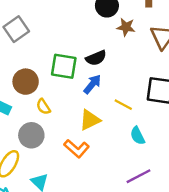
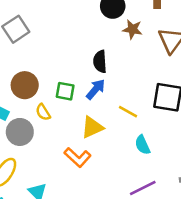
black semicircle: (96, 58) -> (100, 62), turned 108
green square: (64, 66) -> (65, 91), moved, size x0.7
gray circle: (31, 135) -> (20, 132), moved

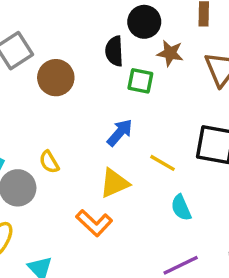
black semicircle: (100, 62) -> (114, 51), moved
brown circle: (25, 85) -> (56, 78), moved
green square: (65, 91) -> (140, 81), moved

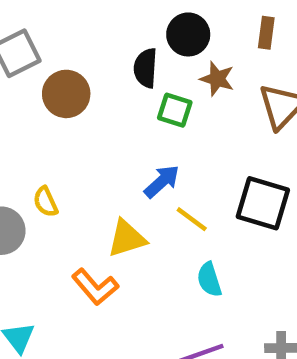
blue arrow: (120, 133) -> (162, 181), moved

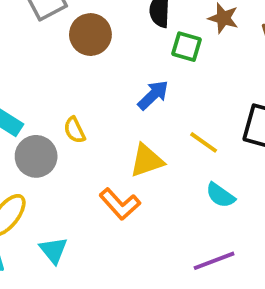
blue arrow: (162, 181) -> (153, 95), moved
cyan semicircle: (209, 280) -> (220, 195), turned -36

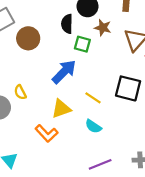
blue arrow: (153, 95) -> (64, 72), size x1.4
cyan semicircle: (220, 195) -> (93, 126), moved

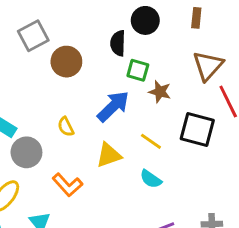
brown star: (103, 28) -> (160, 92), moved
yellow semicircle: (20, 92) -> (66, 127), moved
orange L-shape: (47, 133) -> (67, 185), moved

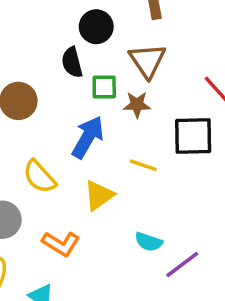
brown triangle: (208, 66) -> (147, 61), moved
yellow semicircle: (66, 127) -> (39, 177), size x1.5
cyan semicircle: (151, 179) -> (149, 242), moved

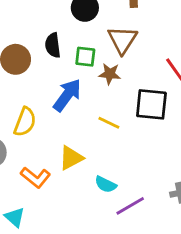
black semicircle: (72, 62) -> (53, 45), moved
yellow semicircle: (39, 177) -> (25, 122), turned -124
yellow triangle: (99, 195) -> (71, 158), moved

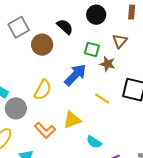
brown triangle: (122, 40) -> (120, 41), size x0.7
black semicircle: (53, 45) -> (65, 27), moved, turned 132

